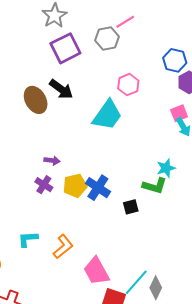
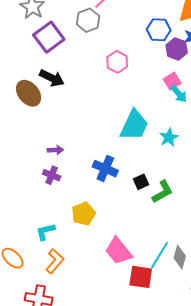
cyan trapezoid: (107, 115) -> (134, 125), moved
yellow pentagon: (75, 186) -> (83, 214), moved
green L-shape: (155, 186) -> (163, 192), moved, turned -35
orange L-shape: (63, 247) -> (55, 261), moved

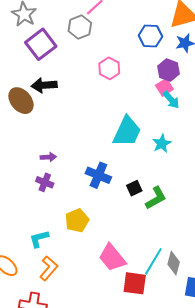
purple hexagon: (177, 49) -> (168, 70), moved
black arrow: (52, 78) -> (44, 85), turned 150

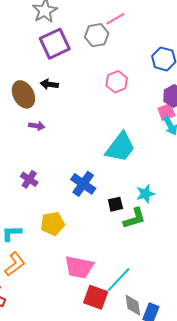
black arrow: (44, 85) -> (49, 84), size x0.7
cyan star: (162, 144) -> (145, 194), moved
purple arrow: (48, 157) -> (37, 126), moved
pink trapezoid: (112, 258) -> (79, 267), turned -52
gray diamond: (174, 263) -> (133, 305), moved, turned -35

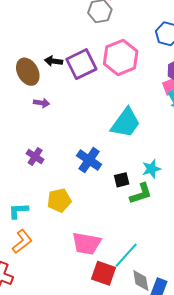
purple square: (55, 44) -> (81, 64), moved
pink hexagon: (117, 82) -> (121, 57), size x1.6

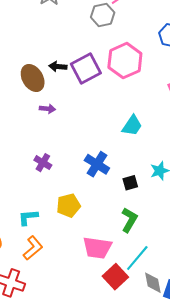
cyan trapezoid: (126, 123) -> (132, 126), size x0.7
green L-shape: (141, 194) -> (129, 220), moved, turned -40
red square: (103, 273) -> (115, 277), turned 30

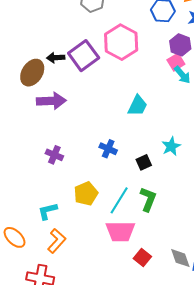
brown ellipse: (33, 78) -> (32, 73), turned 72
purple arrow: (47, 109) -> (51, 101), size x1.8
blue cross: (97, 164) -> (108, 149), size x0.7
cyan line: (137, 258) -> (119, 200), moved
red square: (115, 277) -> (142, 258), size x0.7

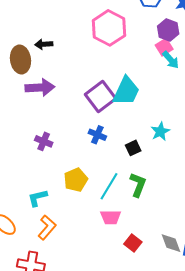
purple square: (84, 56) -> (100, 96), moved
brown ellipse: (32, 73) -> (20, 59), turned -40
cyan trapezoid: (138, 106) -> (126, 91), size x1.4
pink trapezoid: (120, 231) -> (111, 217), size x0.7

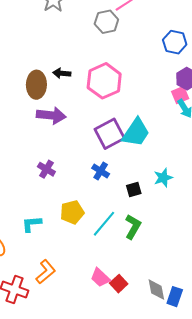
pink hexagon: (109, 28) -> (104, 81), moved
pink trapezoid: (111, 217) -> (100, 278), moved, turned 35
orange L-shape: (47, 227) -> (46, 272), moved

